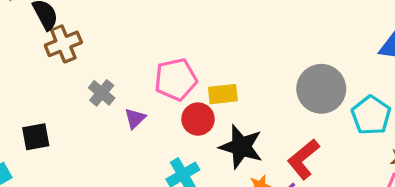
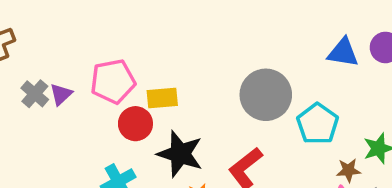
purple triangle: (135, 118) -> (61, 94), moved

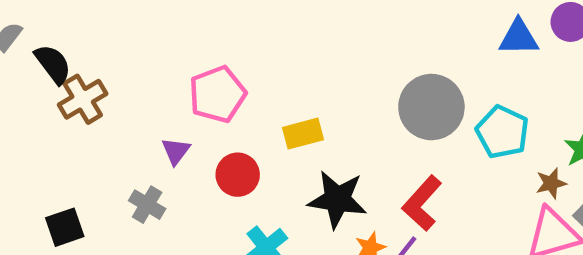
pink pentagon: (113, 81) -> (217, 94), moved
gray cross: (35, 94) -> (147, 205), moved
red circle: (135, 124) -> (238, 175), moved

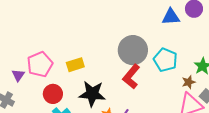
pink pentagon: (217, 94) -> (40, 64), moved
red circle: (238, 175) -> (53, 94), moved
red L-shape: (422, 203) -> (131, 77), moved

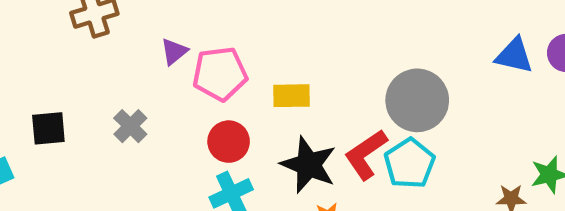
cyan pentagon: (165, 60) -> (409, 163), moved
purple triangle: (18, 75) -> (174, 52), moved
red L-shape: (131, 77) -> (366, 154), moved

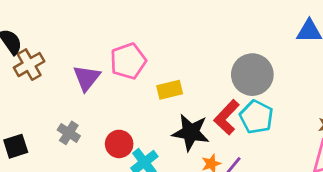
purple triangle: (174, 52) -> (87, 78), size x1.5
pink pentagon: (220, 74) -> (128, 61), moved
red circle: (229, 142) -> (119, 144), moved

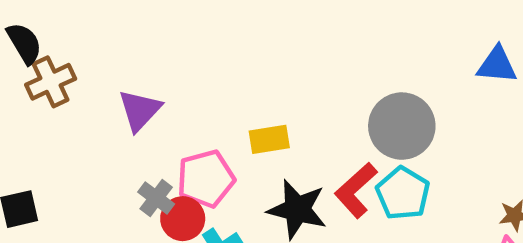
pink pentagon: (128, 61) -> (206, 179), moved
gray cross: (69, 133) -> (156, 198), moved

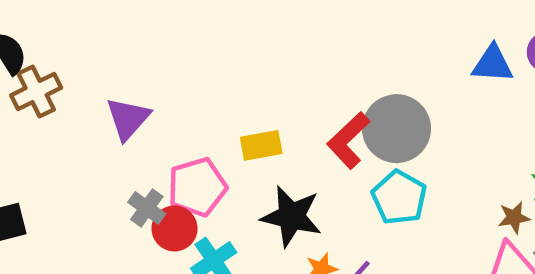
red L-shape: (356, 190) -> (348, 140), moved

